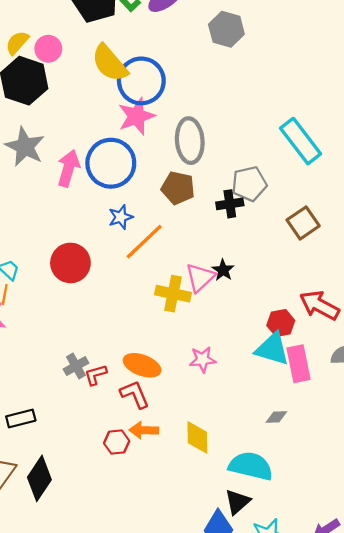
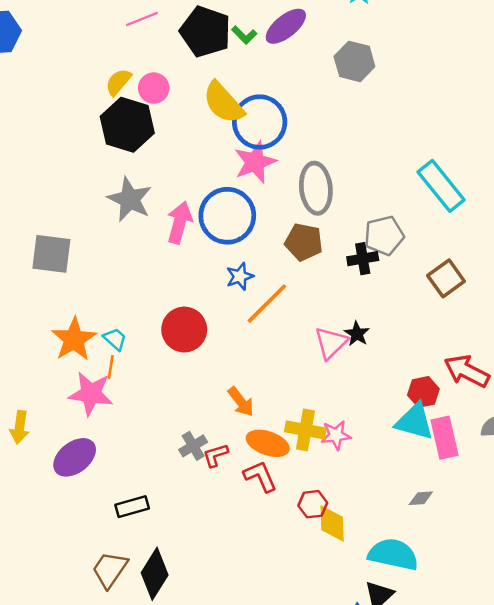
yellow cross: (173, 294) -> (305, 430), moved
orange arrow: (144, 430) -> (241, 402), moved, turned -128
red hexagon: (117, 442) -> (313, 504), moved

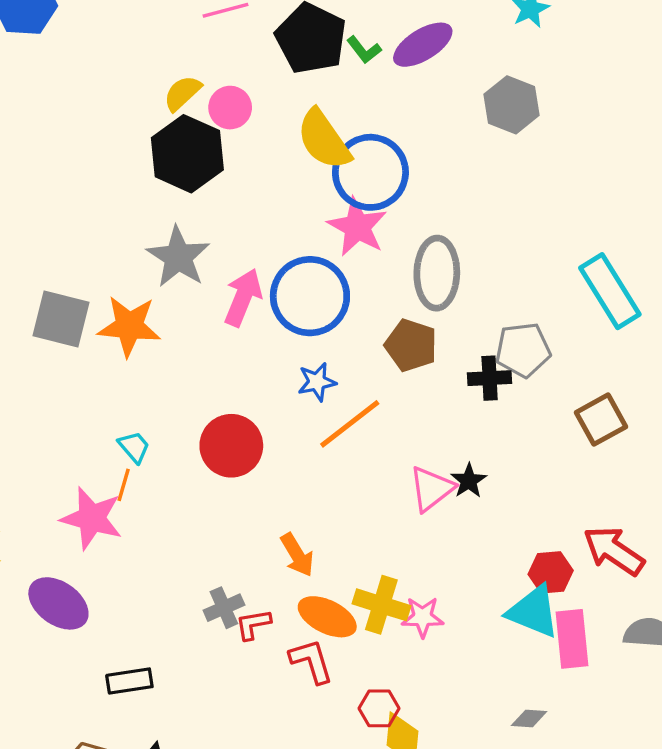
pink star: (255, 162) -> (357, 227), turned -30
orange star: (74, 339) -> (129, 326), moved, turned 30
purple ellipse: (75, 457) -> (58, 603), turned 66

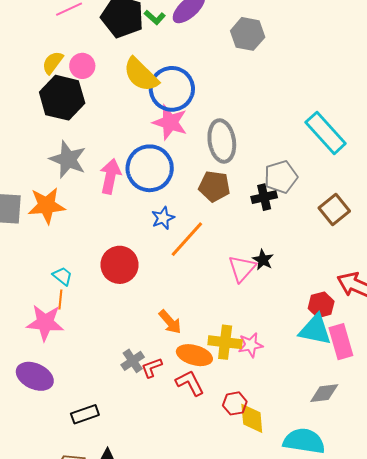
gray diamond: (529, 718) -> (324, 393), size x1.4

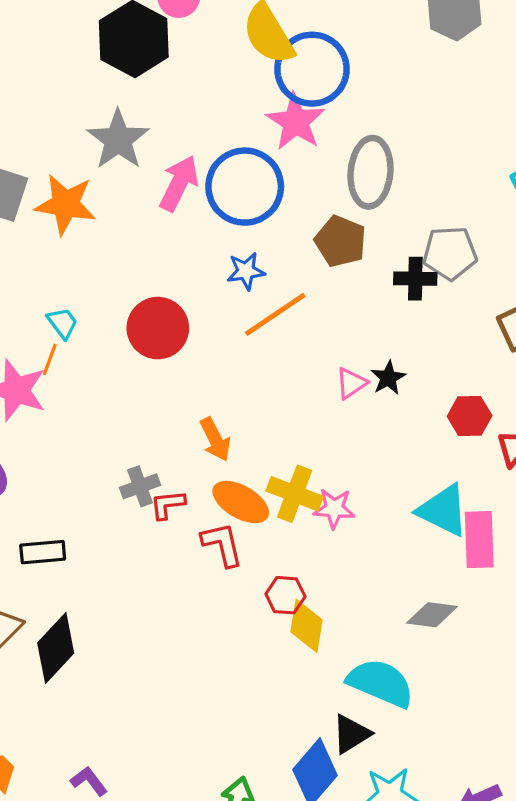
pink triangle: (242, 268) -> (351, 383), size x0.7
red hexagon: (321, 305) -> (470, 416), moved

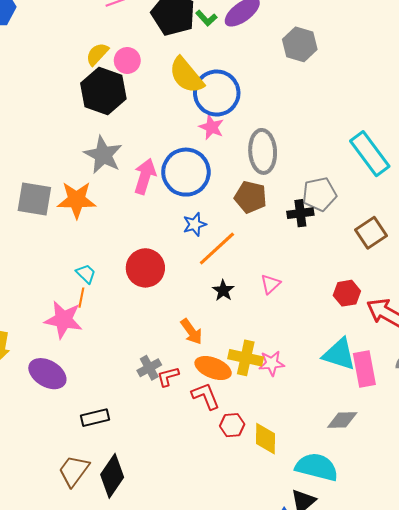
pink star: (296, 122) -> (211, 127), size x0.7
black star: (388, 378) -> (223, 290), moved
red hexagon: (285, 595) -> (232, 425), moved

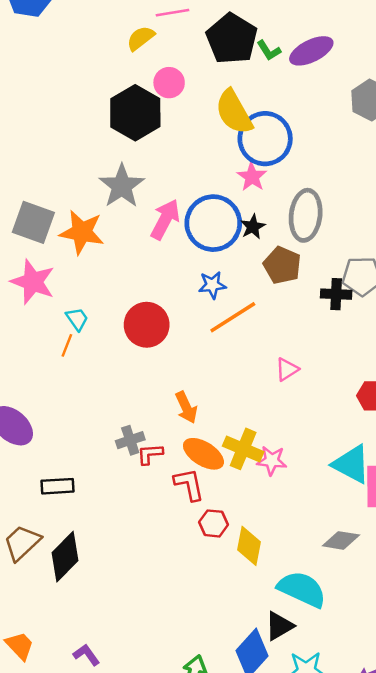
yellow semicircle: (97, 54) -> (141, 38), moved
black star: (223, 290) -> (253, 227), moved
pink star: (63, 320) -> (33, 282), moved

